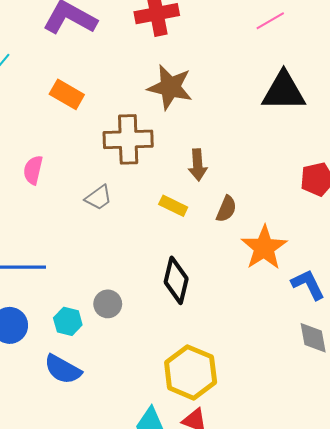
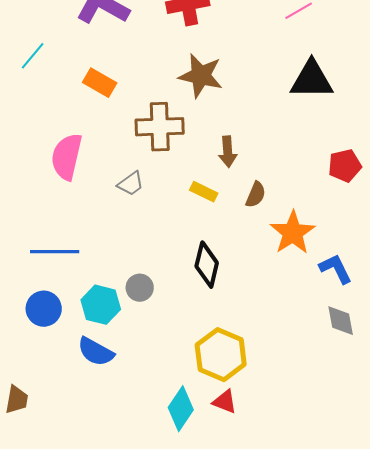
pink semicircle: (33, 170) -> (67, 157), size x1.6
cyan hexagon: (68, 321) -> (101, 305), size x1.4

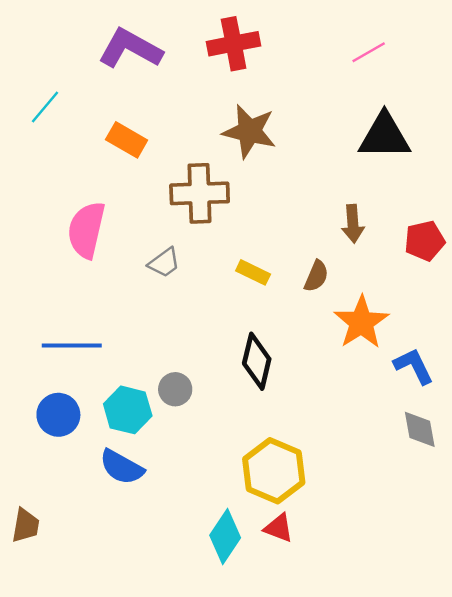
brown arrow: (228, 152) -> (353, 224), moved

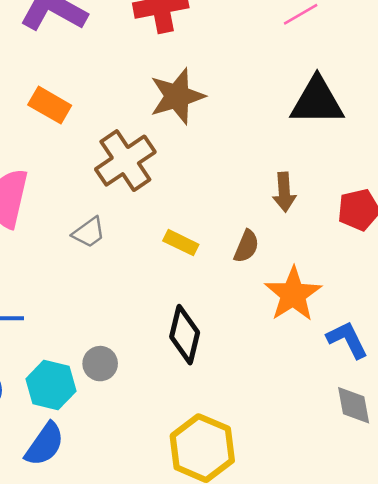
brown star: (249, 131) -> (177, 96), turned -30
brown cross: (200, 193) -> (125, 161), turned -32
blue semicircle: (122, 467) -> (45, 444), turned -84

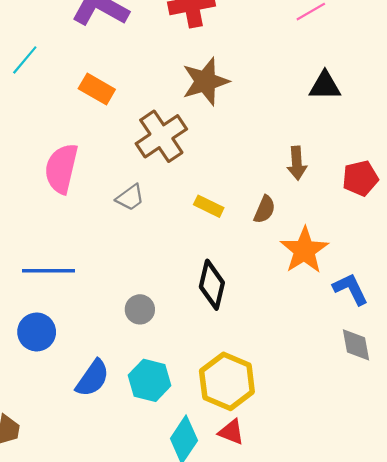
black triangle: (317, 101) -> (325, 86), size x0.7
cyan hexagon: (51, 385) -> (150, 380), moved

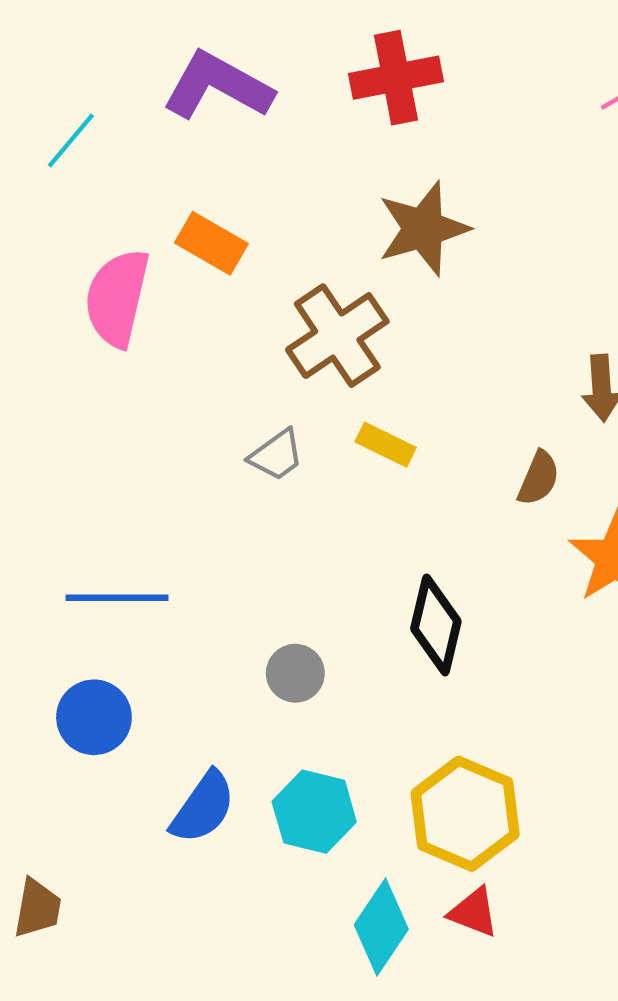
cyan line: (25, 60) -> (71, 141), moved
pink semicircle: (61, 169) -> (117, 298), moved
yellow rectangle: (209, 206) -> (386, 445), moved

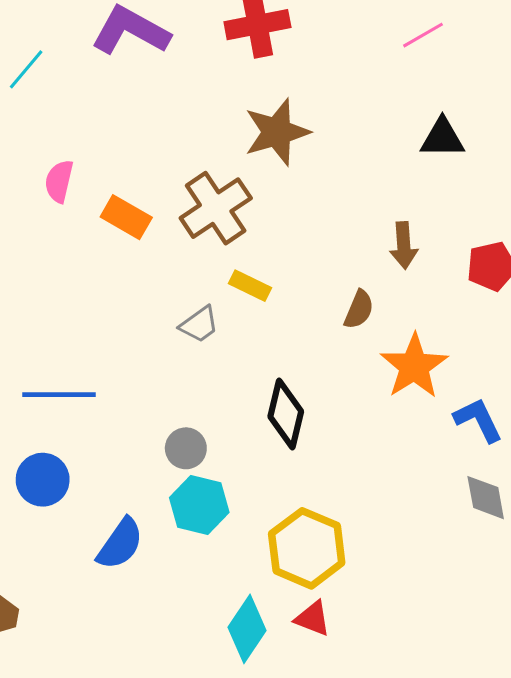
orange rectangle: (211, 243) -> (126, 217), moved
pink semicircle: (117, 298) -> (59, 181), size x0.6
gray trapezoid: (276, 455) -> (199, 324), moved
cyan hexagon: (314, 812) -> (199, 505), moved

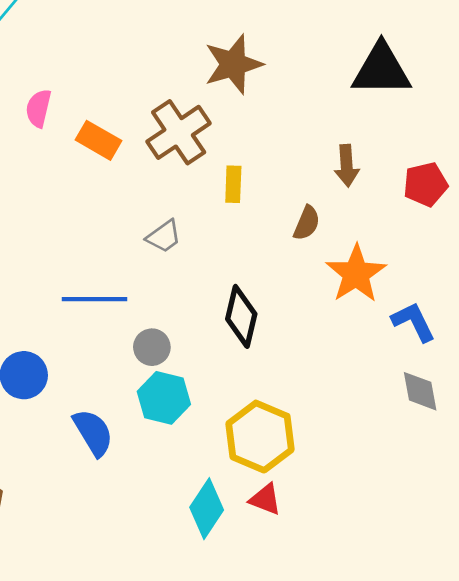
black triangle: (442, 138) -> (381, 70), size x1.5
yellow rectangle: (250, 286) -> (233, 184), moved, turned 66
blue line: (59, 395) -> (94, 299), moved
blue semicircle: (120, 544) -> (93, 433), turned -66

